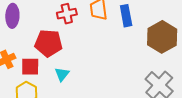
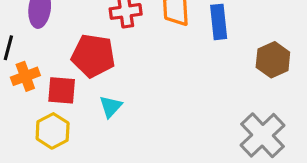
brown hexagon: (162, 37) -> (273, 60), size x0.7

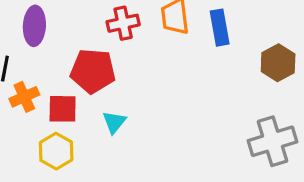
gray cross: (262, 135) -> (272, 141), turned 30

